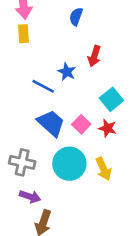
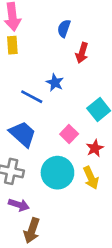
red arrow: (94, 56) -> (82, 53), moved
blue trapezoid: (51, 123) -> (23, 134), moved
red star: (107, 128) -> (95, 148), moved, turned 30

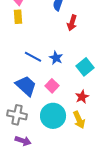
blue star: (55, 83) -> (56, 58), moved
pink square: (69, 134) -> (52, 86), moved

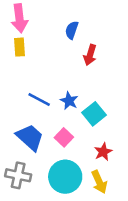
cyan square: (85, 67) -> (94, 114), moved

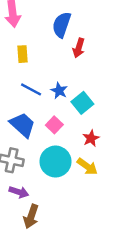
blue semicircle: (72, 30) -> (62, 25), size x1.5
yellow rectangle: (19, 47) -> (23, 54), moved
yellow arrow: (99, 182) -> (87, 166), turned -30

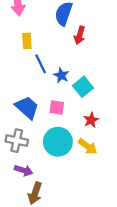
blue line: (31, 89) -> (41, 64), moved, turned 36
pink square: (54, 125) -> (57, 107), turned -35

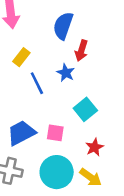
yellow rectangle: (27, 41) -> (21, 57), turned 42
blue star: (61, 75) -> (66, 73), moved
blue trapezoid: (27, 107) -> (21, 133), turned -70

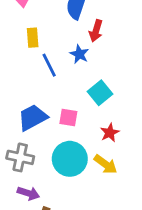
yellow rectangle: (21, 57) -> (33, 38), turned -42

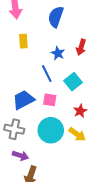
red arrow: (96, 31) -> (81, 47), moved
blue line: (49, 65) -> (47, 74), moved

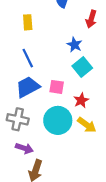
red arrow: (81, 47) -> (91, 19), moved
blue star: (58, 53) -> (74, 45), moved
blue line: (47, 74) -> (28, 58), moved
red star: (80, 111) -> (81, 100), moved

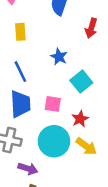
blue star: (74, 45) -> (59, 57), moved
blue trapezoid: (28, 87) -> (20, 104), turned 115
purple arrow: (24, 148) -> (28, 169), moved

